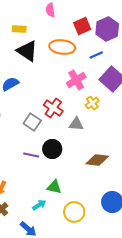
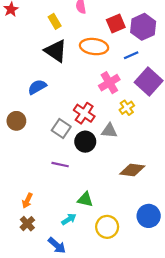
yellow rectangle: (19, 29) -> (55, 21), moved, turned 56
black circle: (52, 149) -> (85, 142), moved

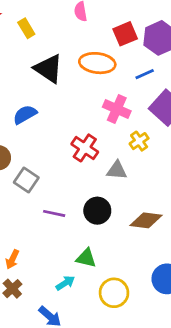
yellow rectangle: (55, 21) -> (26, 28), moved
pink cross: (109, 83) -> (117, 109), turned -35
gray square: (61, 128) -> (26, 180), moved
black circle: (85, 142) -> (97, 211), moved

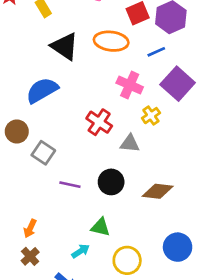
blue semicircle: (25, 115) -> (42, 90), size x1.4

